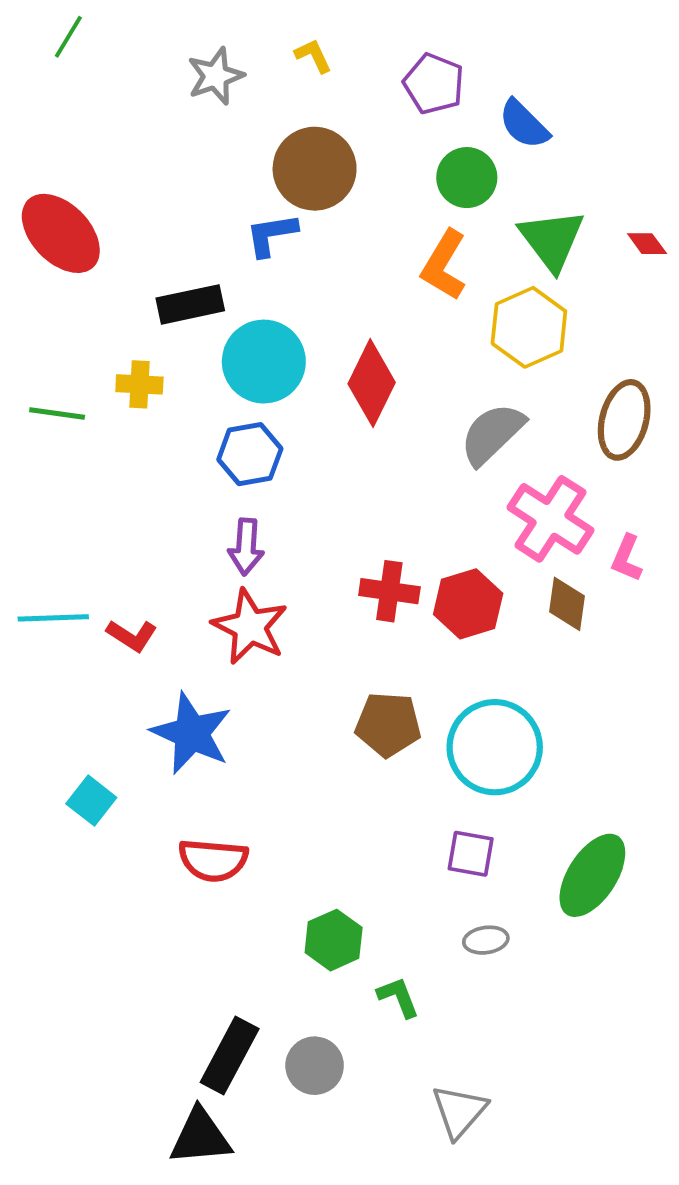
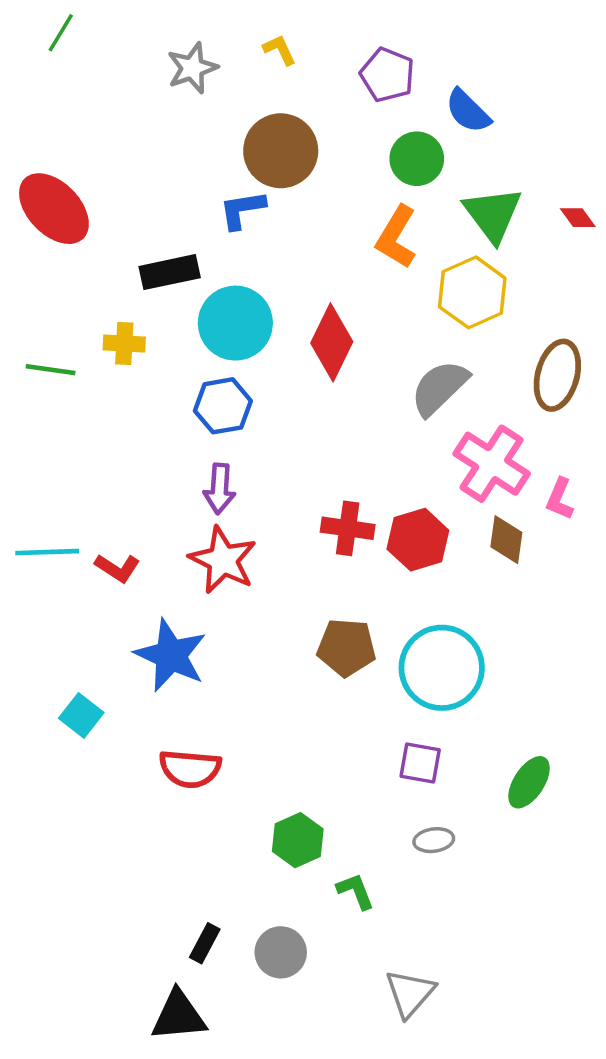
green ellipse: (592, 875) -> (529, 782), size x0.7
black rectangle: (230, 1056) -> (205, 943), size x0.6

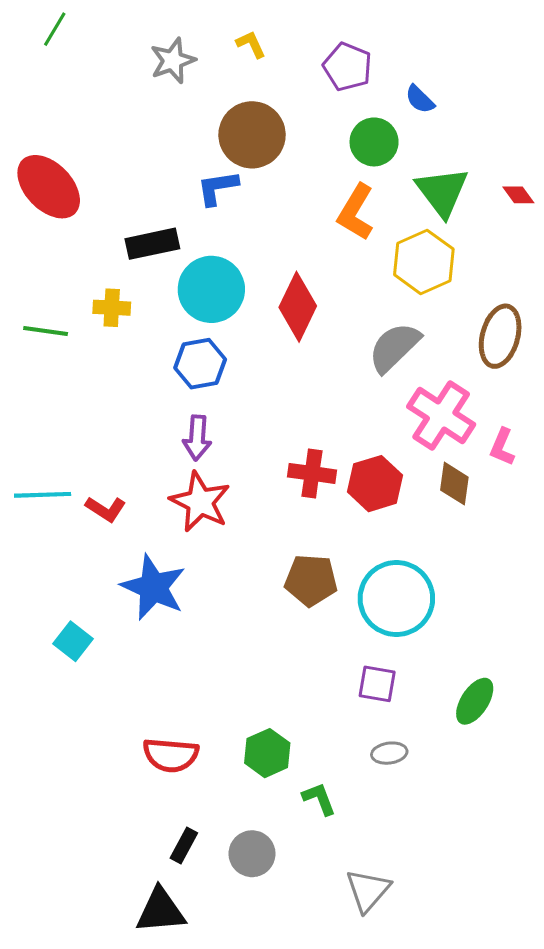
blue semicircle: (468, 111) -> (420, 99), size x0.7
red semicircle: (190, 769) -> (171, 755), moved

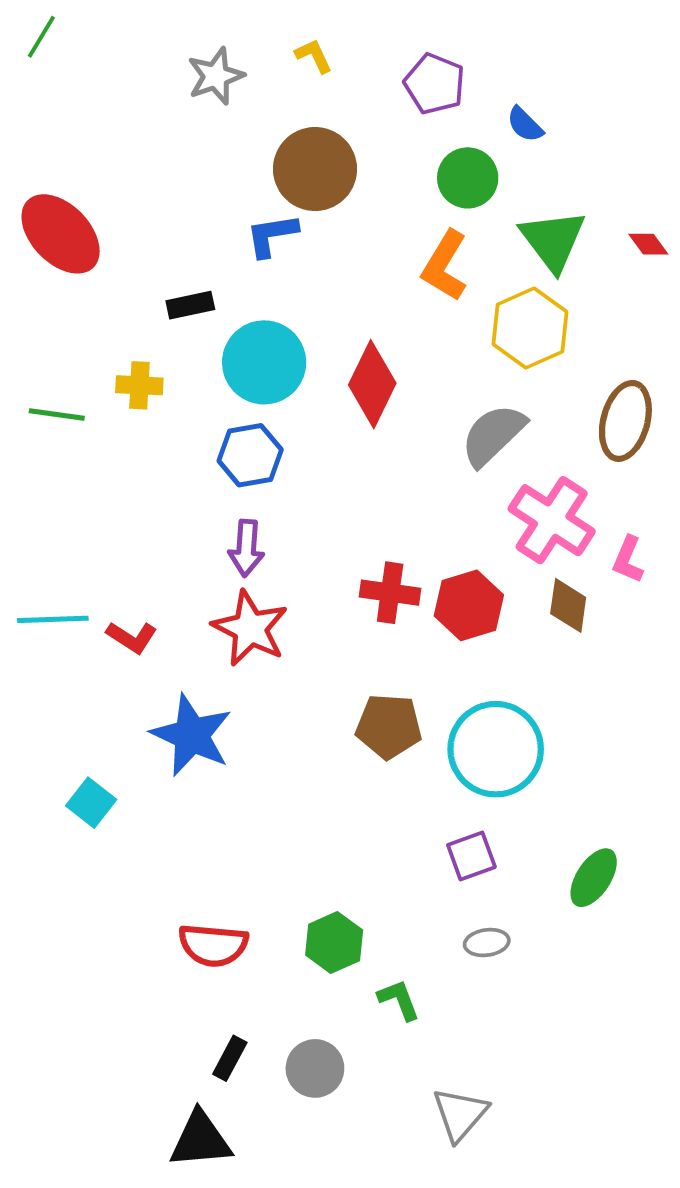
green line: (55, 29) -> (41, 37), moved
black rectangle: (152, 244) -> (190, 305), size x0.7
purple square: (377, 684) -> (471, 856), turned -30

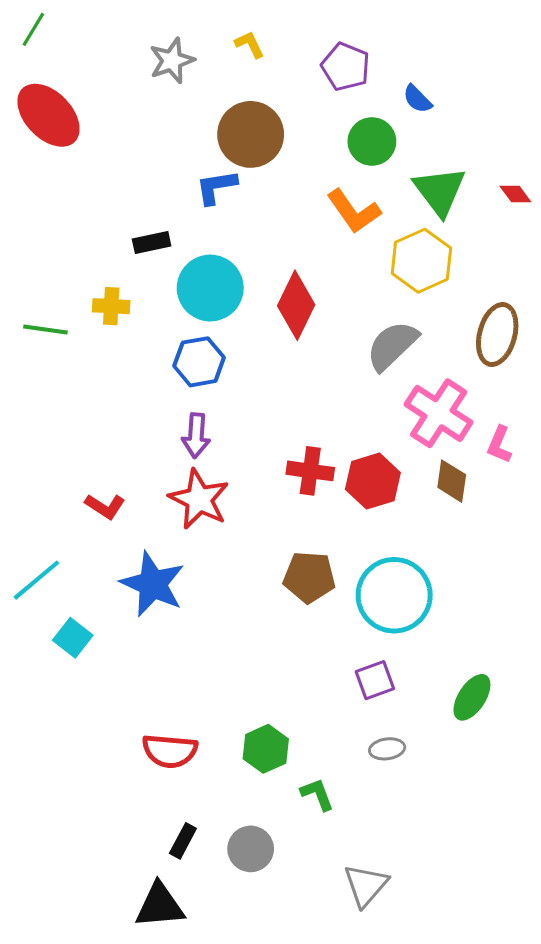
red ellipse: (61, 234) -> (49, 115), moved
orange L-shape: (445, 266) -> (354, 211), turned -66
cyan line: (53, 619) -> (36, 580), moved, turned -38

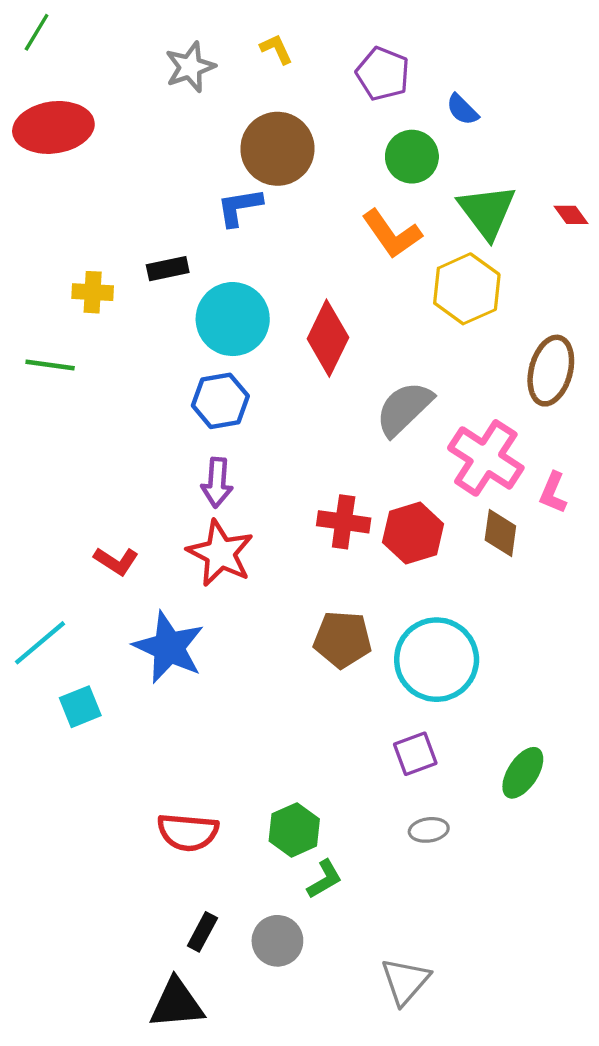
red ellipse: (49, 115) -> (53, 127), turned -54
yellow cross: (111, 306) -> (93, 292), moved
gray semicircle: (392, 346) -> (404, 409), moved
cyan square: (73, 638) -> (80, 707), turned 30
green L-shape: (317, 794) -> (325, 879), moved, turned 81

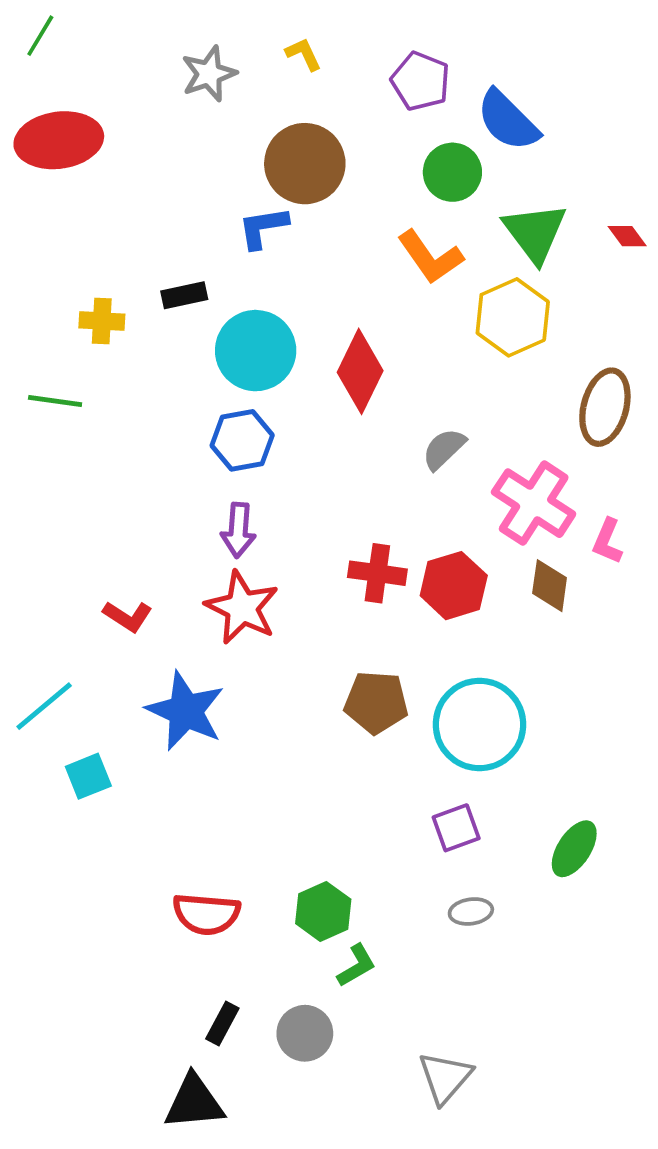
blue semicircle: (462, 110) -> (508, 121), size x1.8
gray semicircle: (404, 409) -> (444, 449), size x0.7

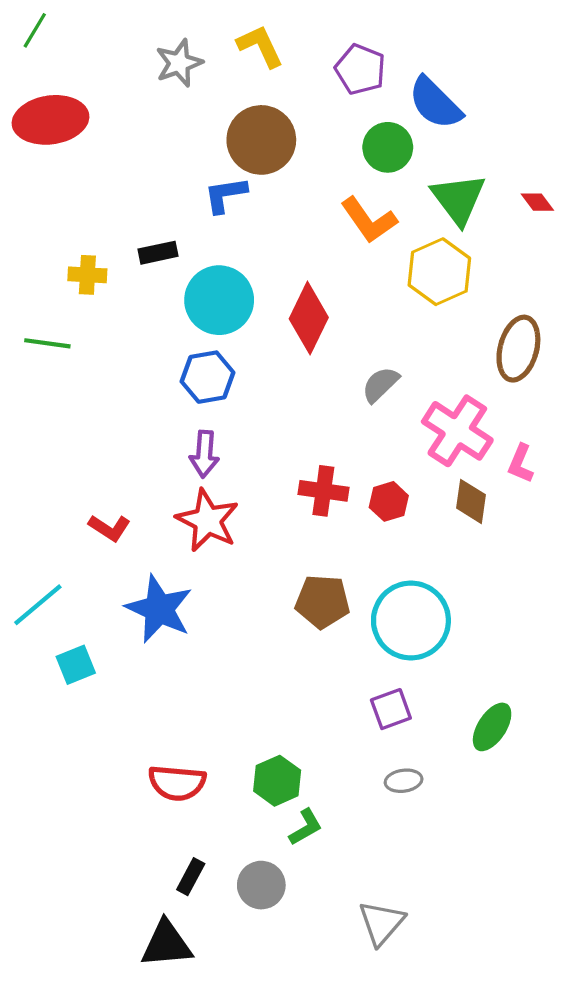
yellow L-shape: (304, 54) -> (260, 46), size x1.5
red hexagon: (454, 586) -> (389, 501), size x0.7

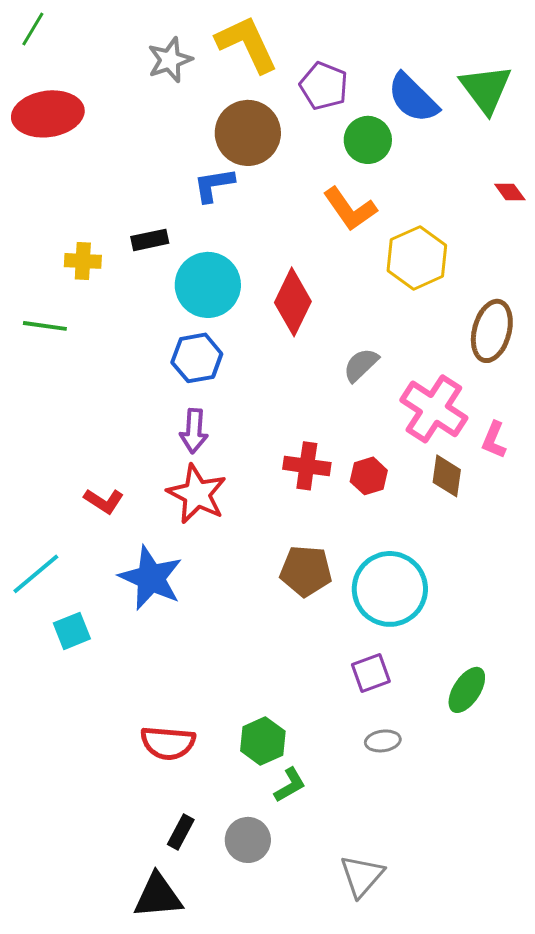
yellow L-shape: (260, 46) -> (247, 44), size x1.4
purple pentagon: (360, 69) -> (324, 86), moved
green triangle: (458, 199) -> (486, 89), moved

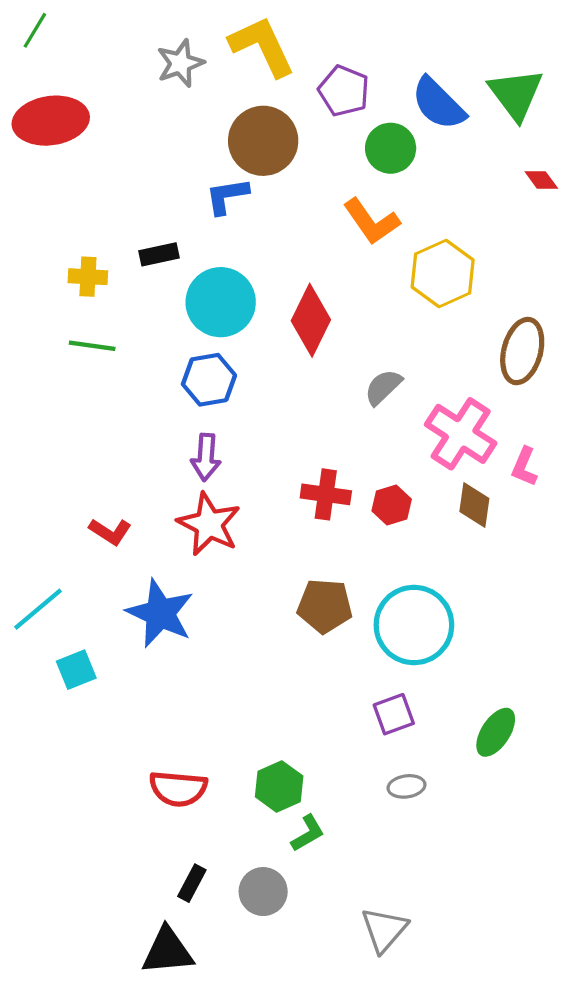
red diamond: (510, 192) -> (541, 180), moved
green line: (45, 326) -> (92, 346), moved

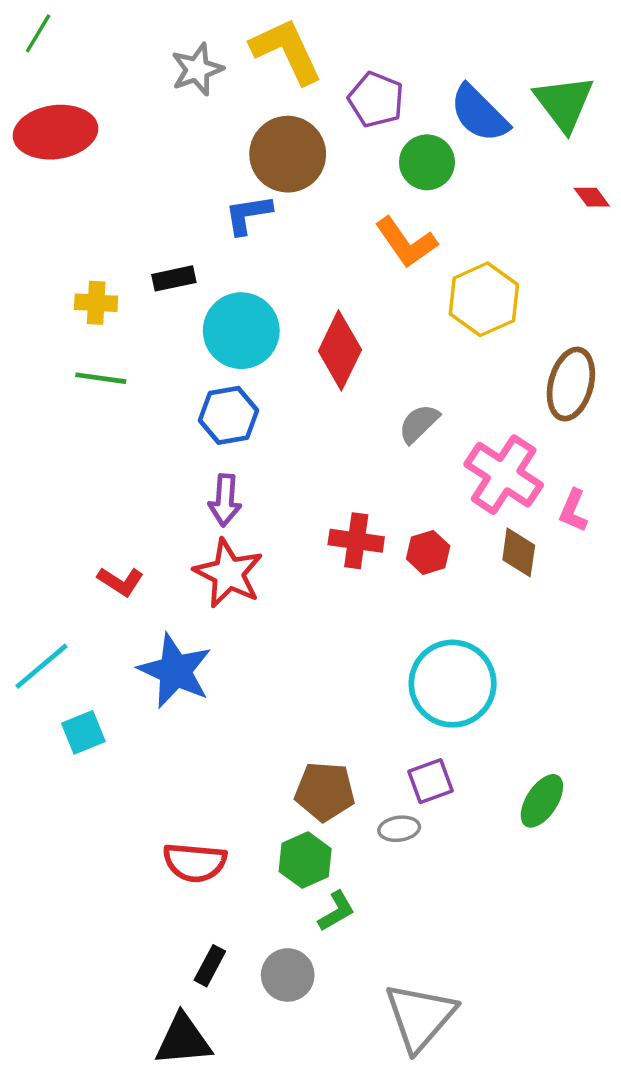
brown pentagon: (325, 606) -> (325, 792), moved
gray ellipse: (406, 786) -> (399, 829), moved
gray triangle: (384, 930) -> (420, 1017), size x1.4

